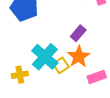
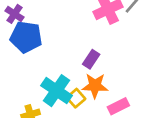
orange star: (79, 57) -> (95, 86), turned -30

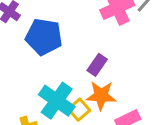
blue pentagon: (26, 37) -> (44, 37), moved

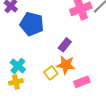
cyan cross: (57, 101) -> (18, 66), moved, size x0.7

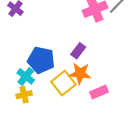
blue pentagon: (32, 24) -> (41, 60), moved
yellow square: (51, 73) -> (63, 83), size x1.5

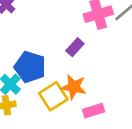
purple rectangle: (78, 51) -> (75, 47), moved

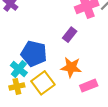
yellow square: (53, 96) -> (43, 83), moved

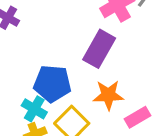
purple rectangle: (70, 35) -> (99, 49), size x1.6

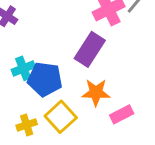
cyan cross: (34, 109) -> (23, 68), moved, turned 35

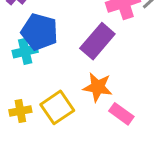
blue pentagon: (45, 79) -> (39, 32), moved
pink rectangle: (122, 114) -> (121, 114), turned 55

